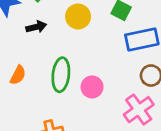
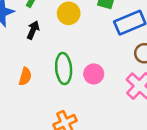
black arrow: (36, 27) -> (33, 30), turned -42

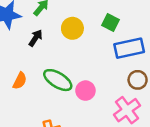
green ellipse: (64, 69) -> (58, 80), turned -64

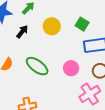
pink circle: (85, 91) -> (71, 68), moved

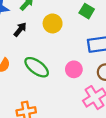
green square: (82, 24) -> (87, 11), moved

